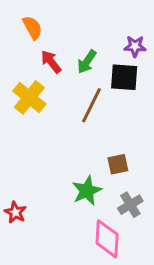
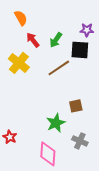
brown line: (91, 105) -> (59, 68), turned 30
gray cross: (130, 205) -> (80, 141), moved, turned -35
pink diamond: (107, 239) -> (48, 154), moved

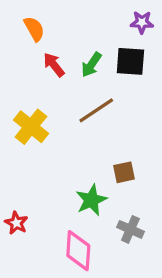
purple star: (87, 30) -> (142, 22), moved
black square: (80, 50) -> (130, 61), moved
yellow cross: (19, 63) -> (31, 127), moved

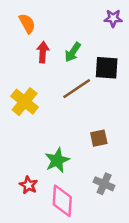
black square: (130, 61) -> (107, 68), moved
red arrow: (54, 65) -> (43, 52), turned 42
green star: (91, 200) -> (57, 160), moved
red star: (16, 223) -> (28, 185), moved

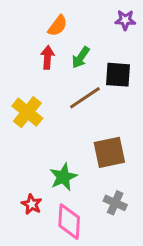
orange semicircle: (27, 23) -> (58, 26), moved, turned 66
brown square: (99, 138) -> (109, 152), size x1.6

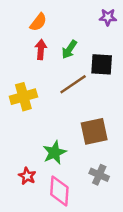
orange semicircle: (58, 26) -> (38, 22), moved
yellow cross: (27, 112) -> (23, 97), turned 35

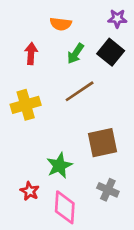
orange semicircle: (38, 22) -> (61, 24), moved, turned 60
red arrow: (41, 49) -> (31, 54), moved
black square: (102, 64) -> (111, 52), moved, turned 35

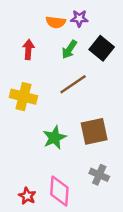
purple star: (117, 18) -> (79, 18), moved
yellow cross: (26, 105) -> (23, 97), turned 30
green star: (59, 166) -> (54, 138), moved
red star: (30, 191) -> (27, 196), moved

